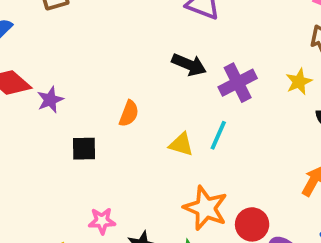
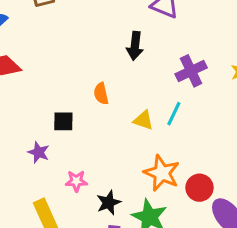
black arrow: (189, 65) -> (135, 46), moved, turned 72
purple star: (50, 100) -> (39, 152), moved, turned -30
orange semicircle: (129, 113) -> (101, 94), turned 145

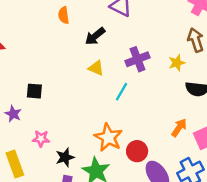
black arrow: (135, 46) -> (95, 36), turned 40
orange semicircle: (101, 94) -> (64, 15), moved
yellow triangle: (143, 120) -> (96, 68), moved

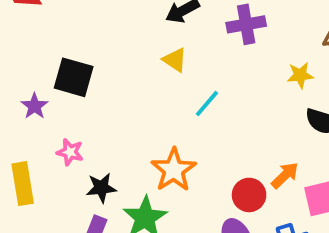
purple cross: (137, 59) -> (246, 24), moved
black square: (34, 91) -> (74, 77), size x1.5
red circle: (137, 151) -> (249, 195), moved

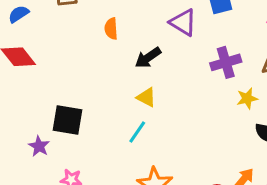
purple cross: (246, 24) -> (226, 62), moved
cyan line: (207, 103) -> (137, 132), moved

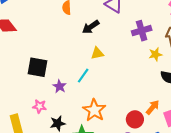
yellow triangle: (146, 97) -> (97, 53), moved, turned -40
purple star: (39, 146) -> (60, 86), moved

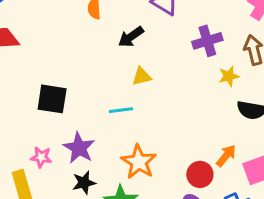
cyan line: (83, 76) -> (121, 110), turned 49
purple star: (60, 86) -> (79, 148), moved, size x1.5
pink star: (39, 106) -> (41, 157), moved

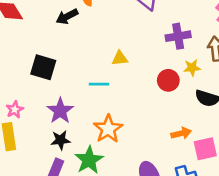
black arrow: (131, 37) -> (67, 17), moved
orange arrow: (226, 156) -> (181, 133), turned 30
pink star: (41, 157) -> (15, 110), moved, turned 30
red circle: (200, 174) -> (168, 80), moved

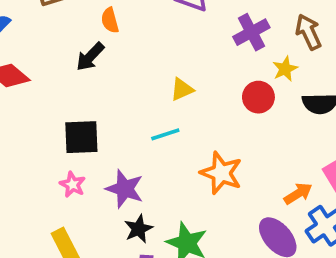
pink star: (15, 110) -> (72, 184), moved
orange star: (108, 129) -> (221, 173), moved
orange arrow: (181, 133) -> (298, 193), moved

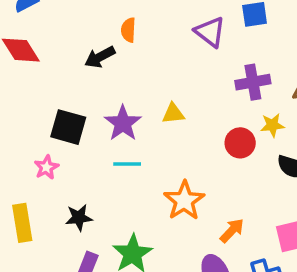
cyan line: (165, 134) -> (127, 164), moved
purple star: (125, 189) -> (123, 123), moved
orange arrow: (298, 193) -> (232, 231), moved, turned -32
black star: (139, 229) -> (79, 218), moved

